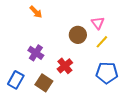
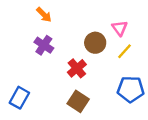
purple cross: (36, 53) -> (44, 45), moved
red cross: (65, 66) -> (77, 68), moved
brown square: (44, 83) -> (78, 101), moved

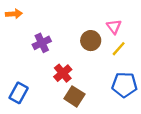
orange arrow: (44, 15) -> (14, 14), moved, turned -49
purple cross: (44, 45) -> (42, 43), turned 30
red cross: (77, 68) -> (63, 73), moved

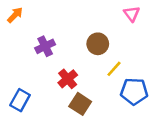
orange arrow: (14, 14) -> (15, 15), turned -42
pink triangle: (114, 27) -> (132, 14), moved
yellow line: (119, 49) -> (114, 69), moved

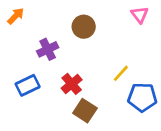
brown circle: (98, 44) -> (84, 27), moved
blue rectangle: (20, 100) -> (28, 85), moved, turned 35

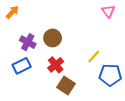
brown circle: (84, 27) -> (53, 38), moved
purple cross: (48, 49) -> (28, 42), moved, turned -35

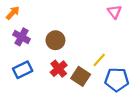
purple cross: (28, 42) -> (22, 37), moved
brown square: (66, 85) -> (81, 76), moved

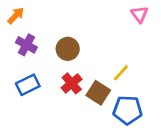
blue pentagon: (117, 80) -> (128, 110), moved

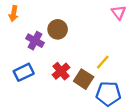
orange arrow: (16, 16) -> (14, 14), turned 147
purple cross: (26, 45) -> (35, 41), moved
brown circle: (68, 49) -> (58, 29), moved

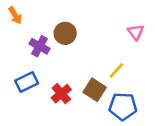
pink triangle: (119, 12) -> (136, 32), moved
orange arrow: (14, 14) -> (15, 15), turned -42
red cross: (61, 71) -> (61, 94), moved

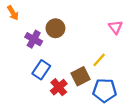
blue rectangle: (27, 82) -> (41, 70), moved, turned -30
brown square: (95, 90) -> (81, 76), turned 30
red cross: (61, 94) -> (59, 87), moved

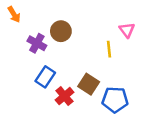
yellow line: (99, 60) -> (109, 49), moved, turned -48
brown square: (81, 76) -> (89, 84), turned -30

